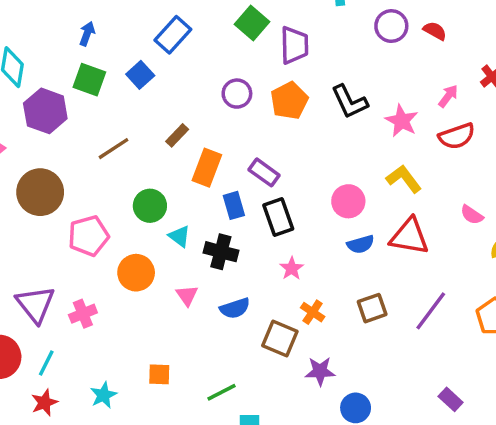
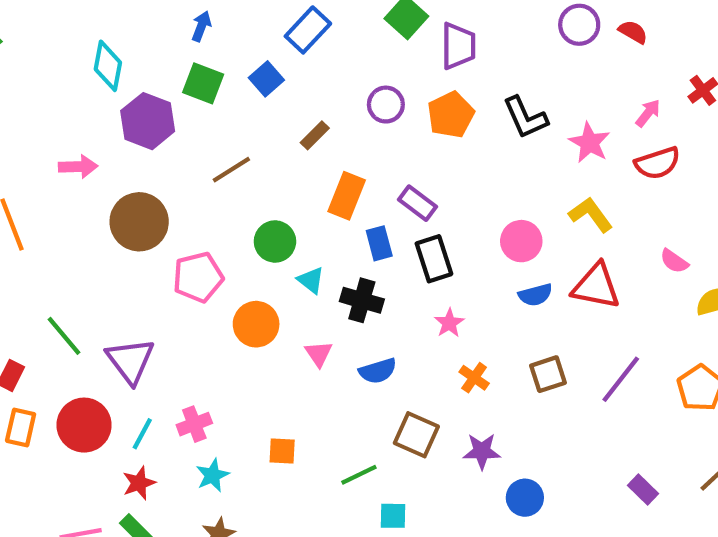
brown rectangle: (177, 135) -> (315, 135), moved
pink cross: (83, 314) -> (194, 424), moved
brown square: (280, 339) -> (416, 435), moved

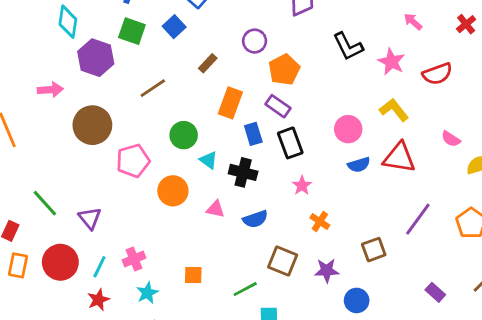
pink arrow: (648, 113) -> (413, 22), moved, turned -84
orange pentagon: (451, 115) -> (284, 70), moved
pink triangle: (319, 354) -> (215, 209), turned -42
purple triangle: (130, 361) -> (90, 218), size x0.7
brown square: (548, 374) -> (374, 250), moved

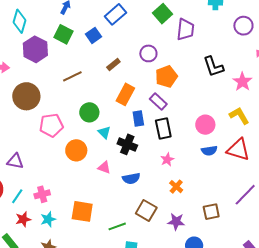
purple triangle: (90, 218) -> (15, 161), turned -48
orange square: (193, 275) -> (82, 211), size x1.6
red star: (98, 300) -> (23, 219), moved

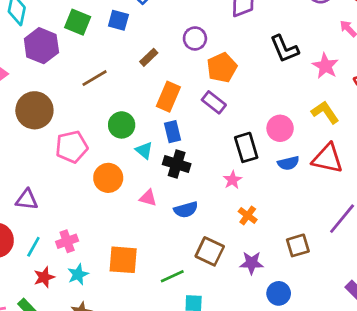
blue square: (93, 35) -> (118, 20), turned -35
blue rectangle: (138, 118) -> (173, 132), moved
black rectangle: (163, 129) -> (246, 147), moved

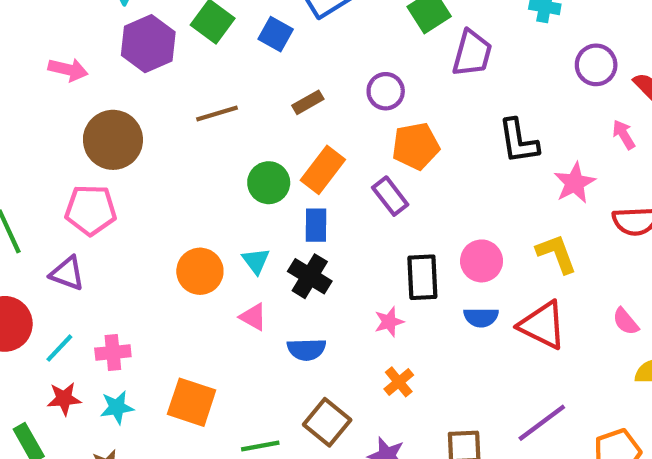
green circle: (122, 125) -> (269, 183), moved
pink pentagon: (72, 147) -> (91, 210), moved
cyan triangle: (144, 150) -> (256, 261), moved

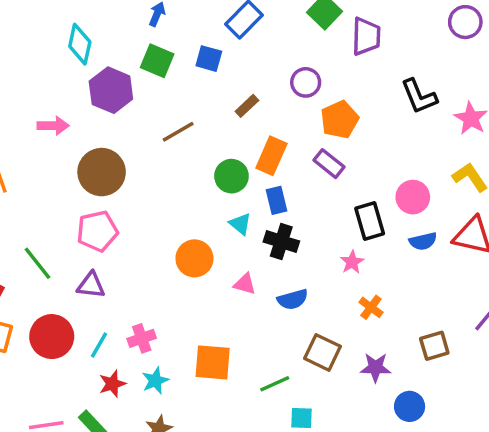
cyan triangle: (256, 261) -> (240, 224), moved

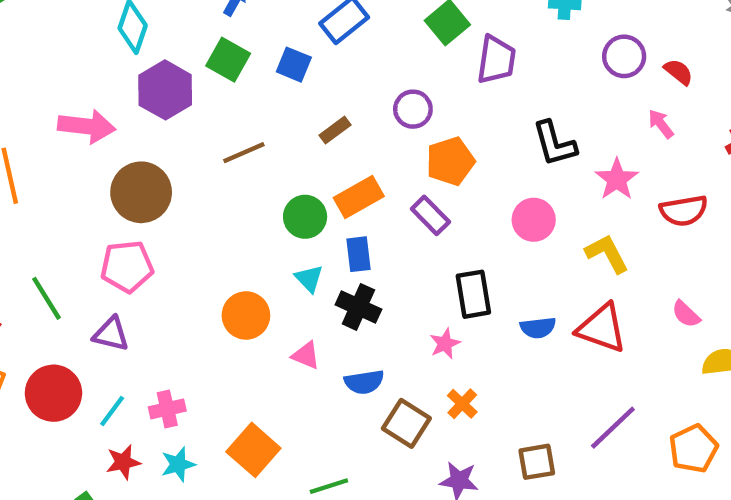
pink arrow: (53, 126) -> (87, 126), size x1.4
orange rectangle: (271, 156) -> (359, 197), turned 30
pink circle: (413, 197) -> (534, 220), moved
brown square: (323, 352) -> (406, 423), moved
orange square: (213, 362) -> (253, 450), turned 30

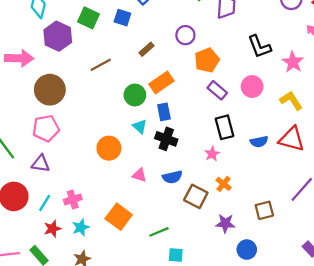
purple rectangle: (430, 215) -> (217, 90), moved
pink triangle: (306, 355) -> (140, 175), moved

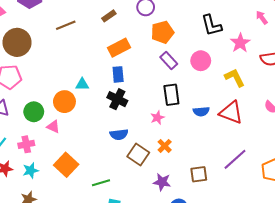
green circle: (135, 95) -> (34, 112), moved
cyan triangle: (140, 126) -> (82, 84), moved, turned -48
pink triangle: (140, 175) -> (53, 127), moved

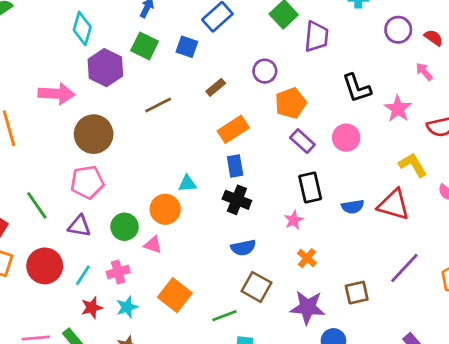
yellow L-shape: (235, 78) -> (413, 165), moved
brown square: (138, 154) -> (257, 287), moved
purple star: (162, 182) -> (308, 307), size x1.4

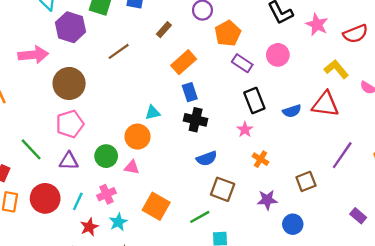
purple star: (308, 307) -> (267, 200), size x0.7

